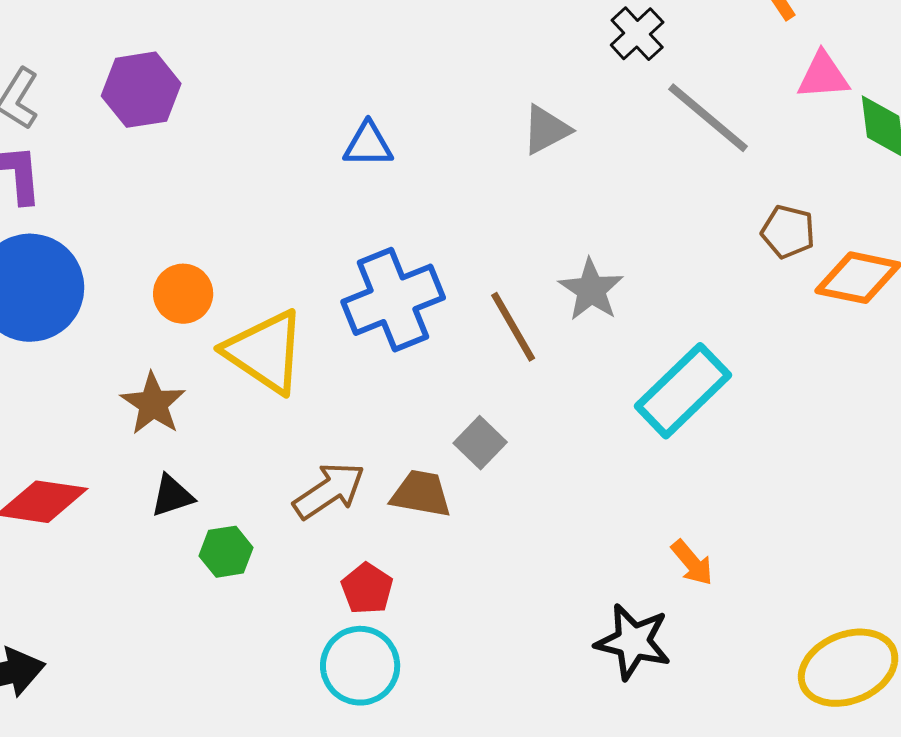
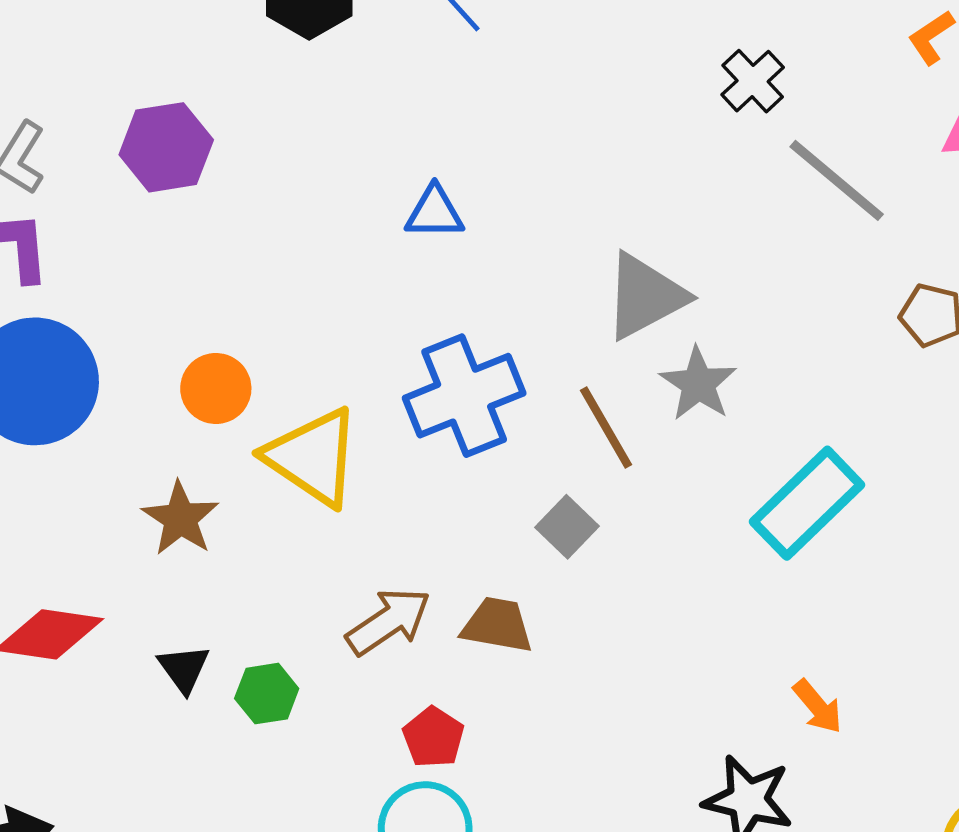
gray triangle: (546, 130) -> (645, 296), moved, size x1.5
gray square: (480, 443) -> (567, 527), moved
black triangle: (172, 496) -> (184, 669), moved, turned -48

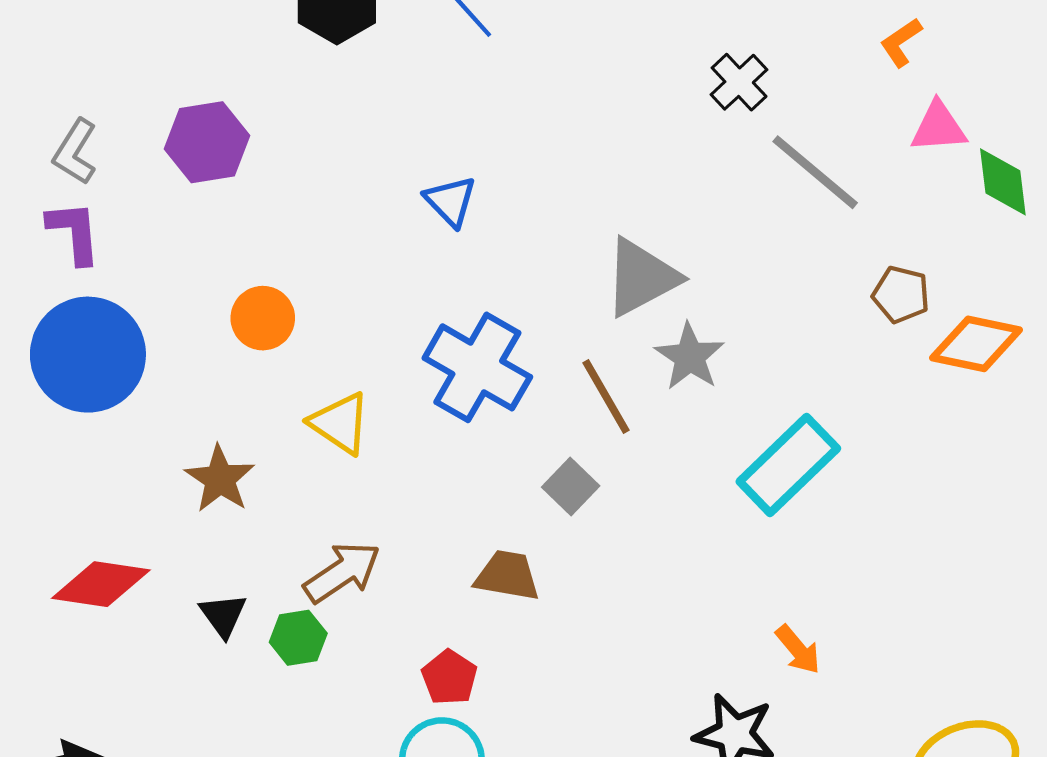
blue triangle: (435, 212) -> (450, 201), turned 46
orange circle: (216, 388) -> (263, 318), moved
blue cross: (464, 396) -> (477, 367), turned -38
yellow triangle: (313, 457) -> (340, 423), size x0.7
brown arrow: (388, 621) -> (342, 572), moved

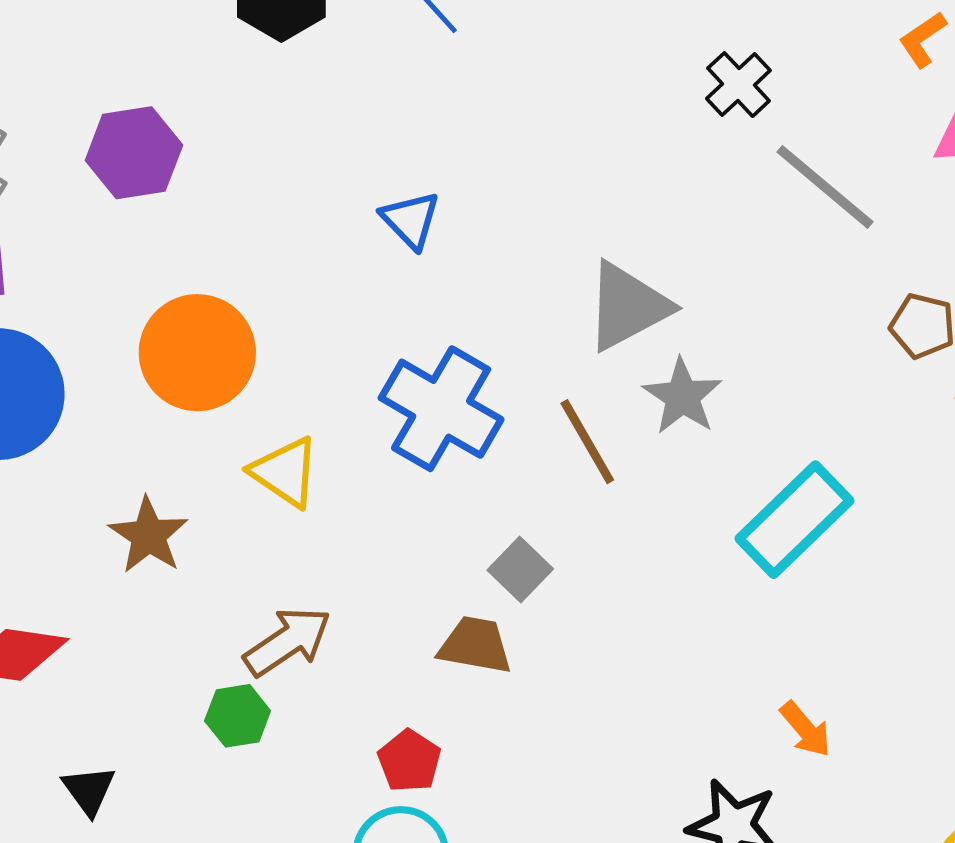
orange circle: (263, 318) -> (197, 353), size x1.6
gray square: (571, 487) -> (520, 570), moved
black triangle: (223, 615) -> (89, 790), moved

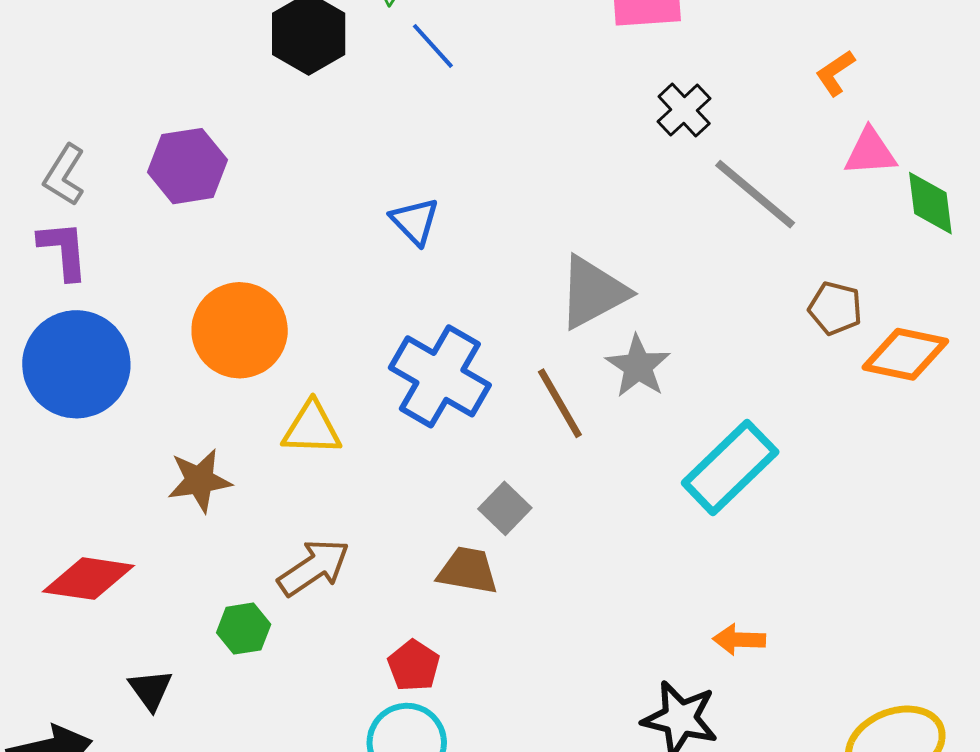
yellow triangle: (285, 472) -> (312, 428), turned -32
brown star: (149, 535) -> (200, 480), turned 30
green hexagon: (238, 716) -> (244, 629), moved
orange arrow: (805, 729) -> (739, 640), turned 132

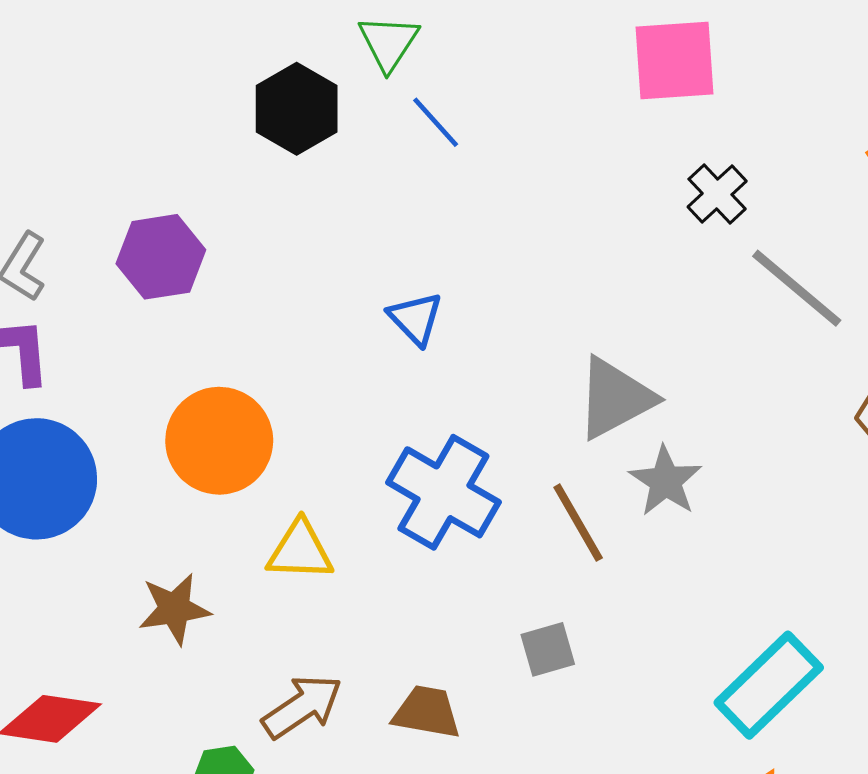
cyan rectangle: (730, 467) -> (769, 685), moved
gray square: (505, 508) -> (548, 649), moved, turned 30
brown trapezoid: (468, 571) -> (427, 712), moved

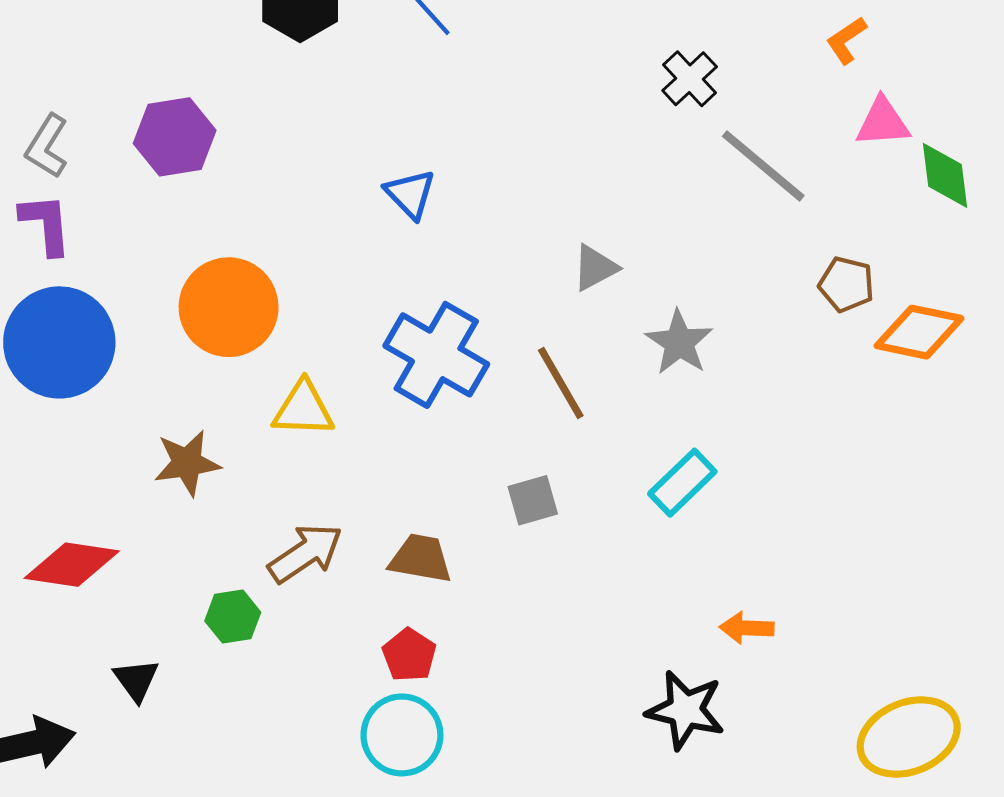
gray triangle: (615, 398) -> (595, 268), size x0.6
gray star: (666, 481) -> (679, 342), moved
cyan rectangle: (769, 685) -> (682, 483), moved, size x0.7

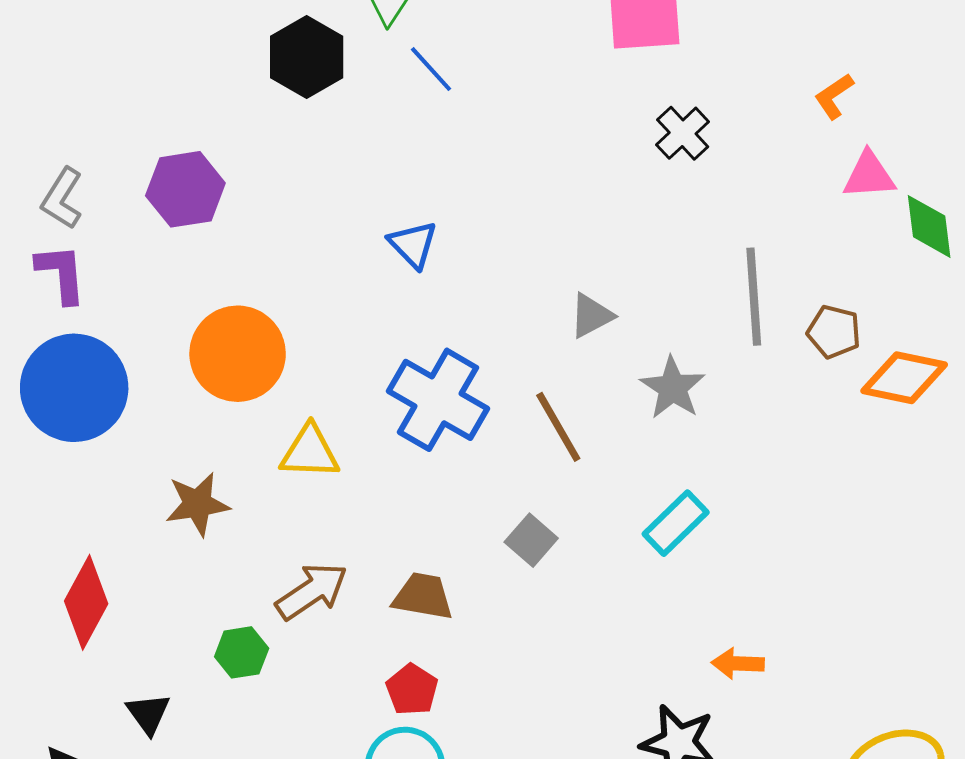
gray line: (763, 166) -> (754, 297), moved, turned 46
gray square: (533, 500) -> (531, 540), turned -33
red diamond: (72, 565) -> (86, 602), turned -70

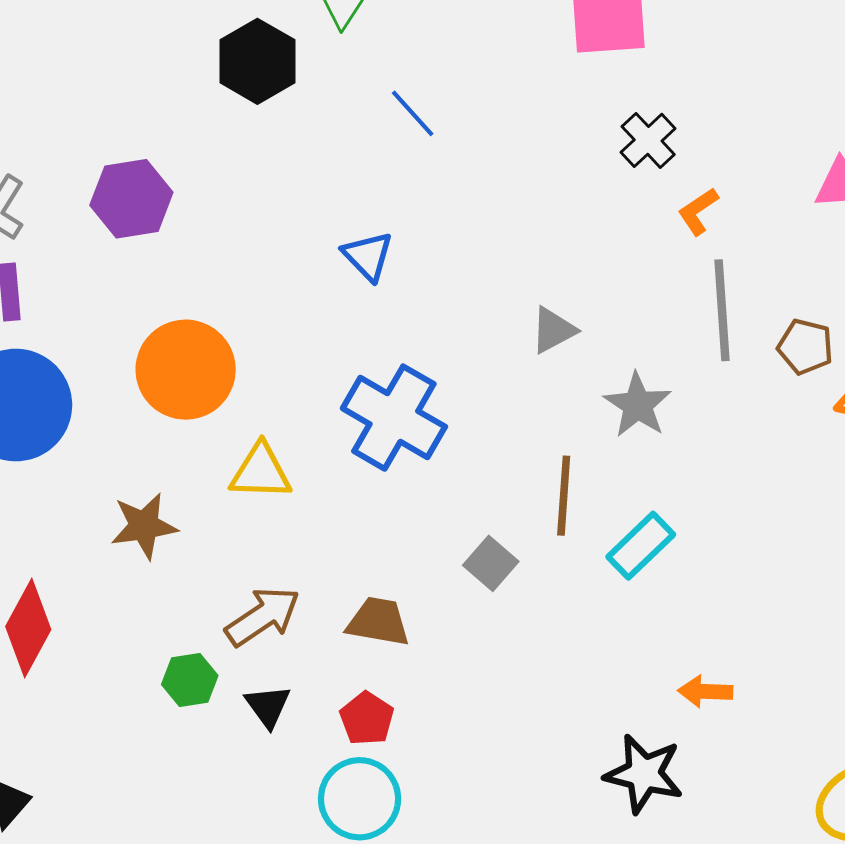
blue line: (431, 69) -> (413, 113), moved
orange L-shape: (834, 96) -> (698, 211), moved
brown line: (558, 427) -> (564, 496), moved, turned 34
black triangle: (148, 714) -> (268, 706), moved

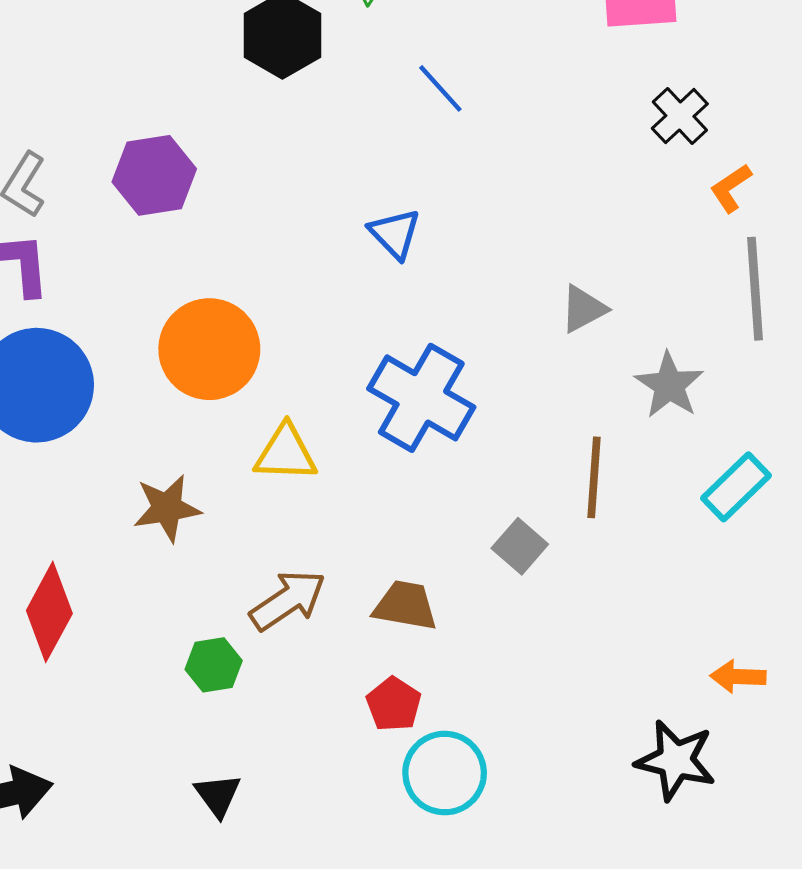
cyan rectangle: (641, 546) -> (736, 487), moved
black triangle: (268, 706) -> (218, 795), moved
cyan circle: (360, 799) -> (445, 773), moved

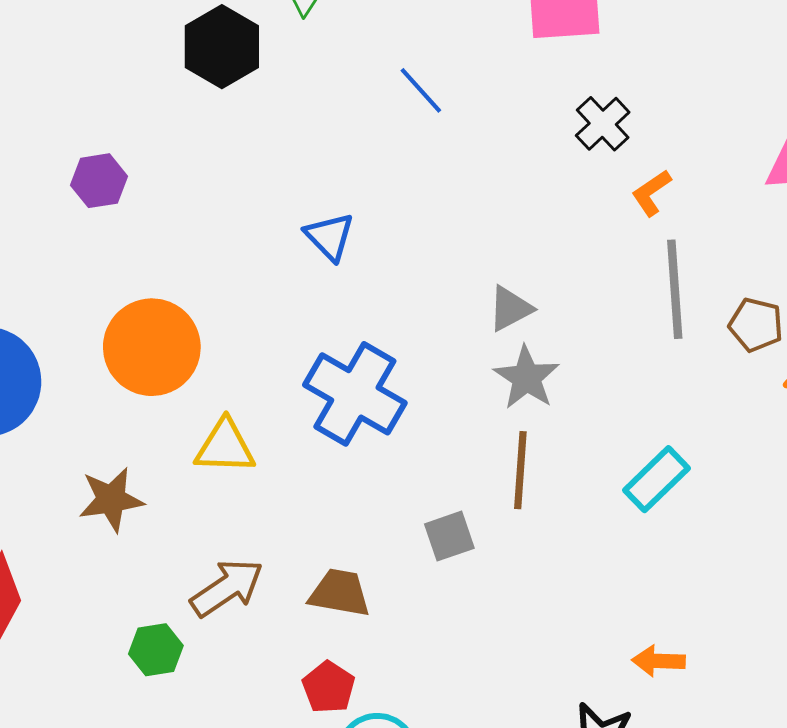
blue line: (440, 88) -> (421, 90), moved
purple hexagon: (154, 175) -> (99, 181), size x0.7
gray star: (669, 385) -> (526, 378), moved
gray square: (520, 546) -> (449, 536), turned 30

